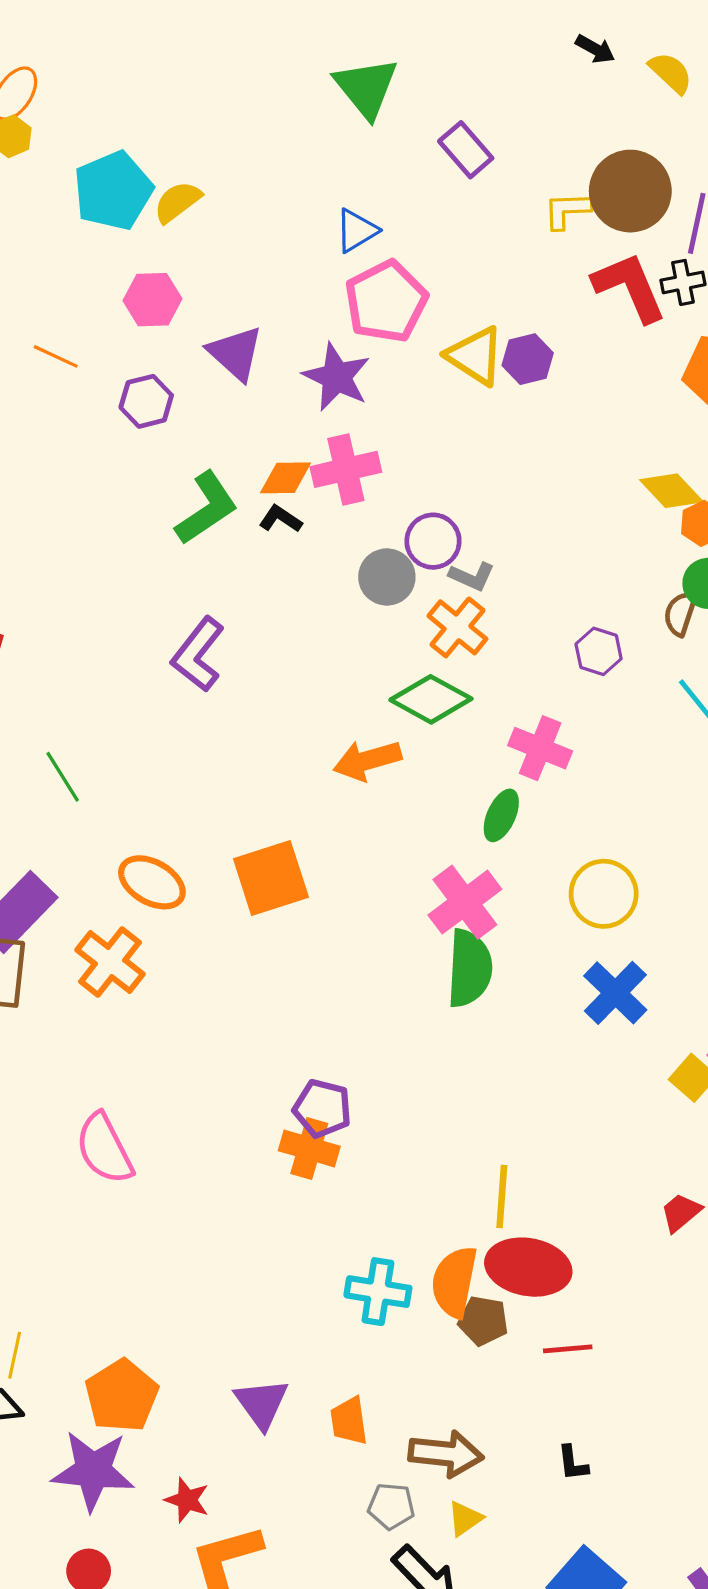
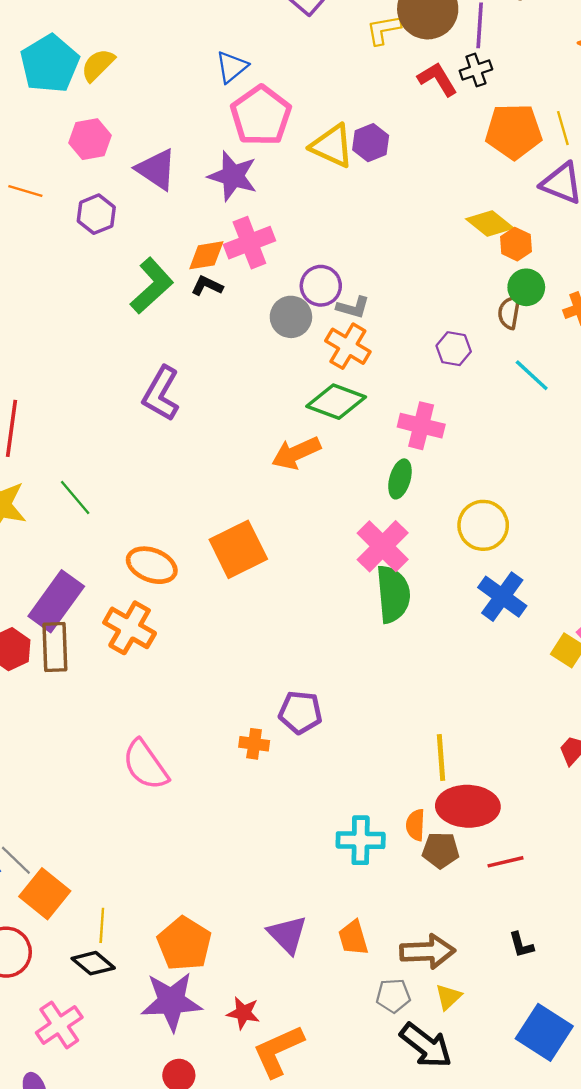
red L-shape: (630, 287) -> (437, 79), size x0.7
orange cross: (309, 1149) -> (254, 744), moved, size x0.7
orange semicircle: (454, 1282) -> (415, 825), size x0.6

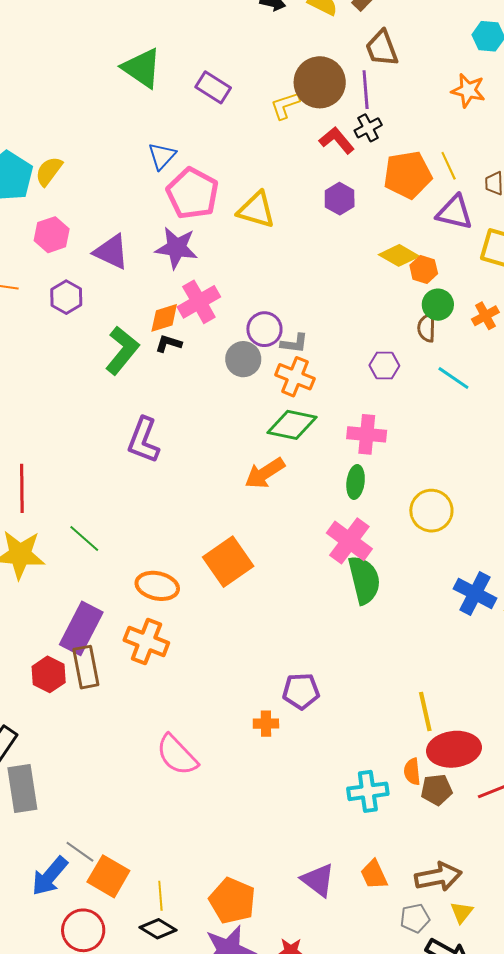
purple hexagon: (371, 143) -> (340, 199), moved
blue cross: (502, 597) -> (475, 593), moved

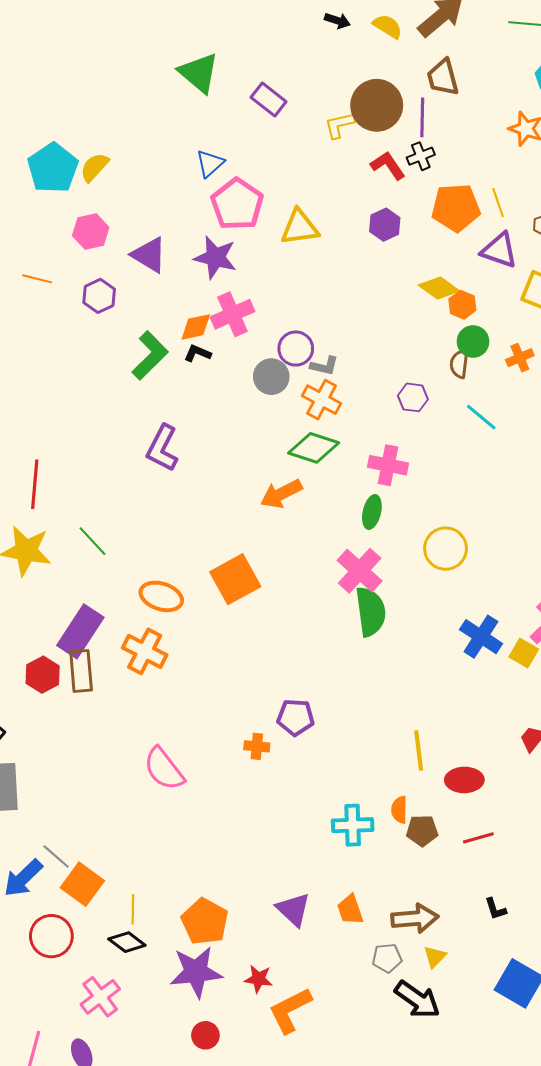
yellow triangle: (256, 210) -> (300, 227), turned -30
red ellipse: (454, 749) -> (464, 780), moved, size x0.7

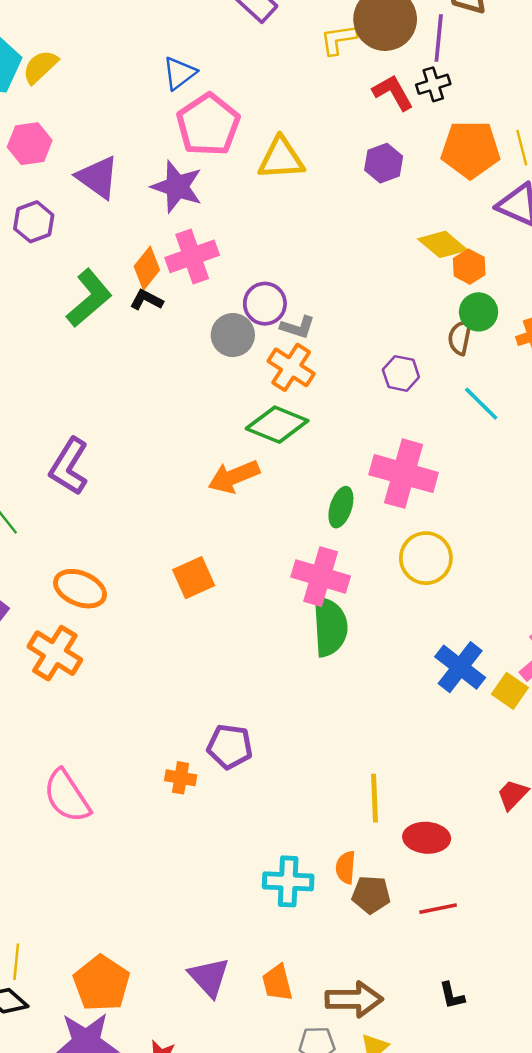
orange diamond: (196, 327) -> (147, 268), turned -44
purple L-shape: (162, 448) -> (69, 466), moved
pink cross: (388, 465) -> (404, 474), moved, size x1.4
pink cross: (360, 571) -> (321, 577), turned -30
orange square: (235, 579) -> (194, 578), moved, size x0.7

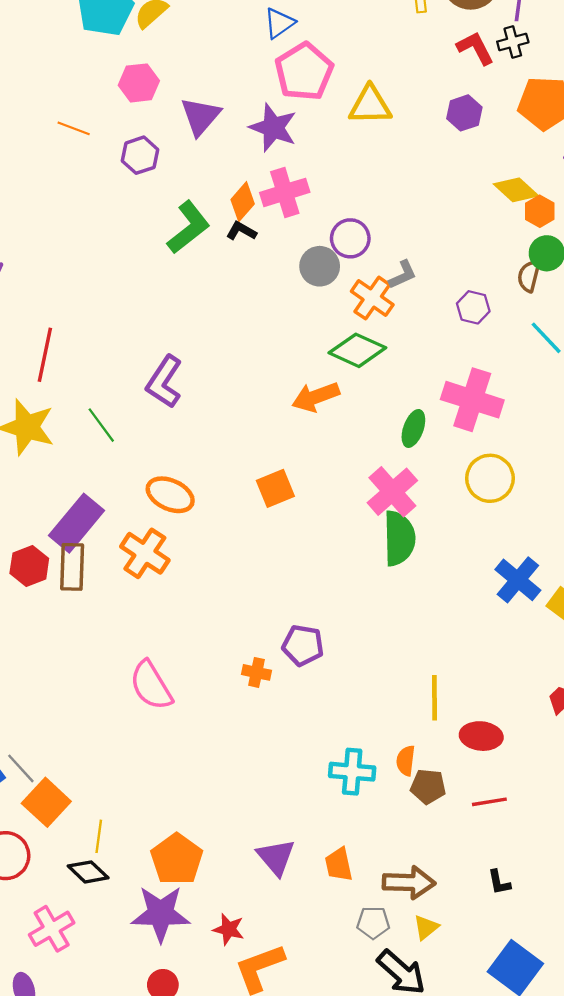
purple triangle: (98, 177) -> (200, 116), turned 33
gray L-shape: (298, 327) -> (403, 275), moved, turned -44
pink cross: (321, 577) -> (392, 492), turned 30

